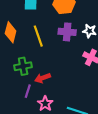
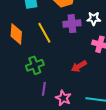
red arrow: (43, 78) -> (79, 66), moved

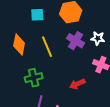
purple cross: (72, 24) -> (76, 41), turned 30

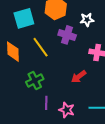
cyan square: (37, 15) -> (24, 18), size x1.5
white star: (98, 38) -> (87, 20), moved

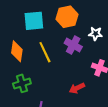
green cross: (35, 80) -> (22, 83), moved

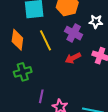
red arrow: (77, 88) -> (73, 58), moved

